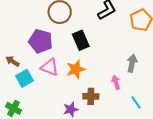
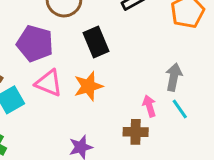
brown cross: (91, 96) -> (136, 132), moved
cyan line: (136, 102) -> (180, 109), moved

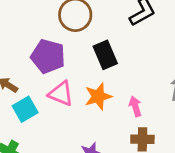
pink arrow: (149, 106) -> (135, 106), moved

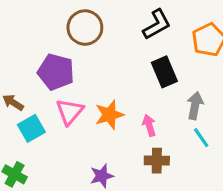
black rectangle: (105, 55) -> (164, 72), moved
pink triangle: (61, 94) -> (70, 112), turned 48

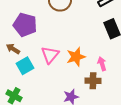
purple pentagon: (56, 72) -> (25, 25), moved
brown cross: (157, 161) -> (93, 81), moved

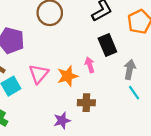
pink arrow: (102, 64) -> (90, 65), moved

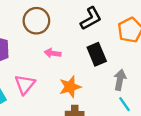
pink arrow: (90, 65) -> (53, 53), moved, turned -64
orange star: (67, 76) -> (70, 87), moved

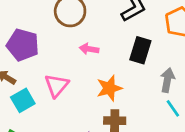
black rectangle: (97, 54) -> (140, 50), turned 40

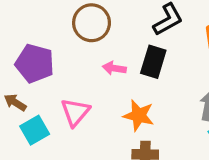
black rectangle: (140, 50) -> (153, 62), moved
orange star: (109, 88) -> (139, 115), turned 30

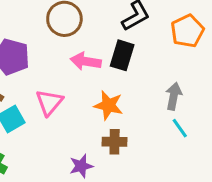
pink arrow: (114, 68) -> (86, 61), size x1.4

